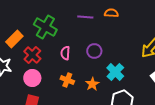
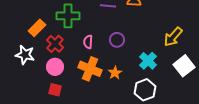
green cross: (45, 27) -> (68, 16), turned -30
cyan cross: (115, 72) -> (148, 61), moved
orange cross: (67, 80) -> (90, 69), size x1.6

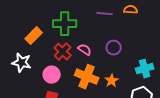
pink semicircle: (88, 42) -> (85, 50), turned 120
red cross: (55, 44) -> (63, 52), moved
cyan cross: (148, 61) -> (145, 69), turned 30

